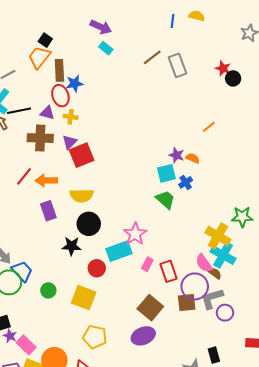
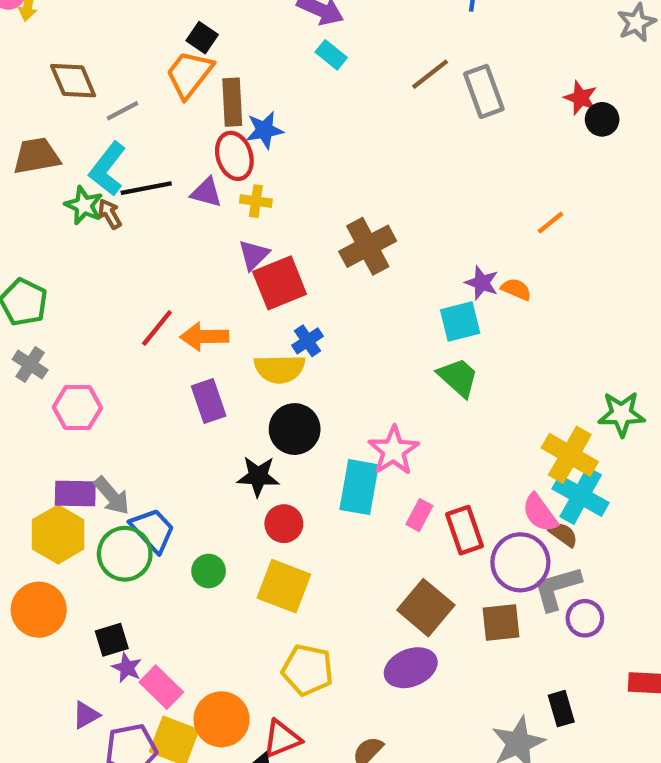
brown cross: (40, 138) -> (368, 246), moved, turned -30
blue cross: (186, 182) -> (307, 341), moved
cyan rectangle: (119, 251) -> (359, 487), turned -60
red circle: (97, 268) -> (284, 524), moved
brown square: (187, 303) -> (501, 623), moved

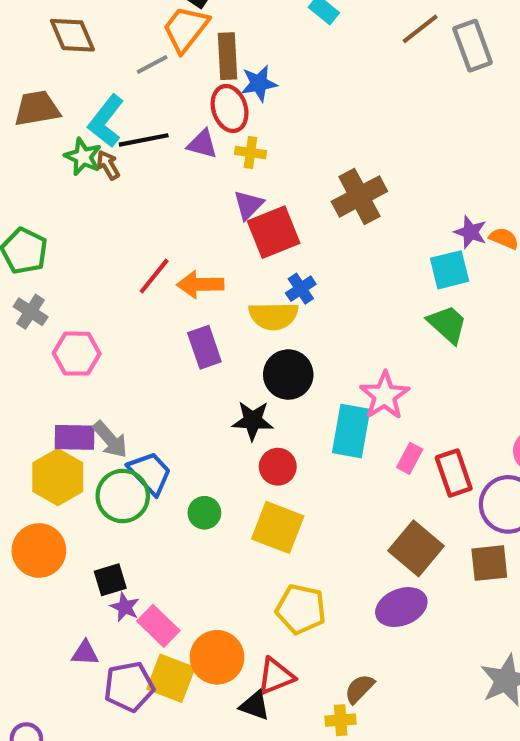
gray line: (123, 111) -> (152, 65), moved
purple triangle: (86, 715) -> (85, 653), turned 32

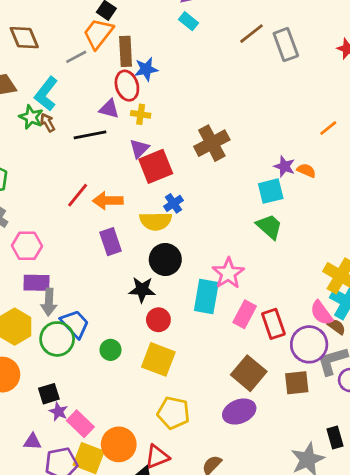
black line: (144, 140) -> (90, 135), moved
purple rectangle: (75, 437) -> (37, 283), moved
gray arrow: (110, 439) -> (49, 302), turned 44
pink rectangle: (410, 458) -> (245, 314), size x1.4

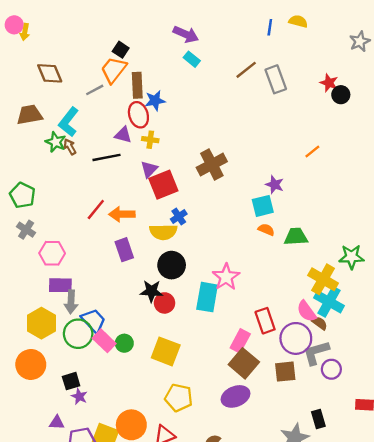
orange semicircle: (306, 170) -> (266, 230), moved
green trapezoid: (269, 227) -> (296, 237), moved, turned -45
pink rectangle: (245, 314) -> (240, 341), moved
red circle: (158, 320) -> (164, 303), moved
pink rectangle: (80, 424) -> (104, 341), moved

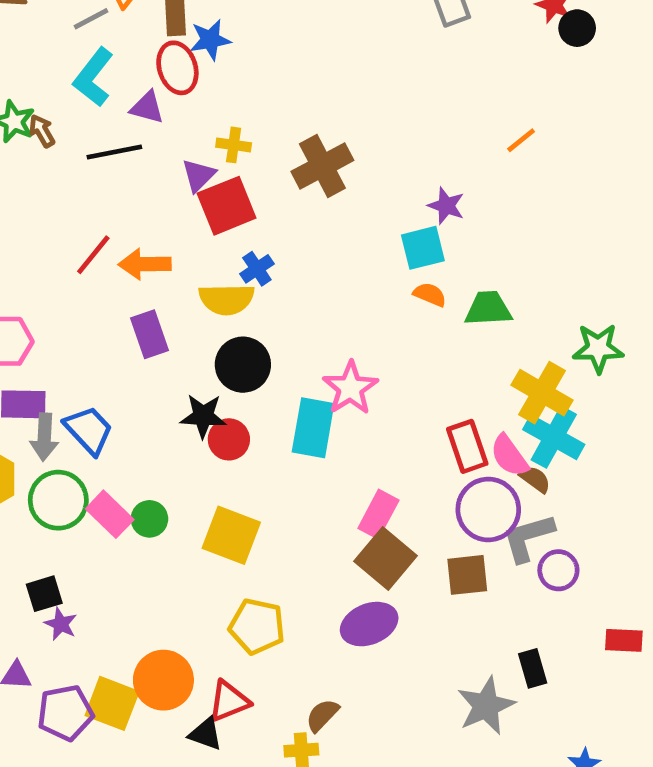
cyan L-shape: (69, 122) -> (93, 77), moved
yellow cross: (150, 140) -> (234, 145), moved
blue trapezoid: (93, 321) -> (89, 430), moved
red rectangle: (265, 321) -> (467, 446), moved

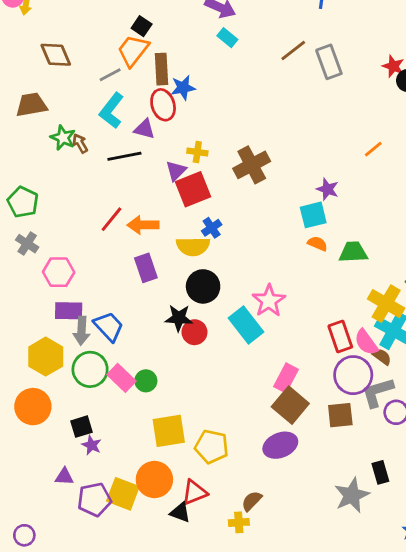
cyan rectangle: (313, 428) -> (246, 325), turned -48
yellow square: (231, 535) -> (169, 431), moved, turned -30

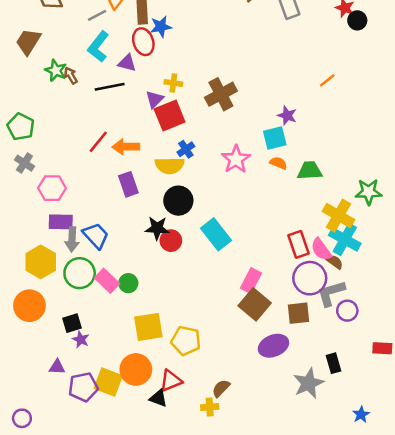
brown trapezoid: (31, 105) -> (28, 42), turned -48
pink star: (269, 301) -> (236, 159), moved
purple ellipse: (280, 445) -> (273, 346), moved

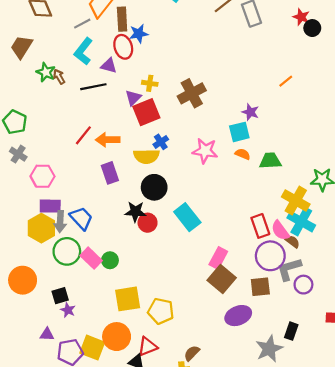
pink star: (236, 159) -> (205, 151), turned -30
yellow hexagon: (41, 262) -> (41, 228), moved
black rectangle: (334, 363) -> (291, 331), turned 35

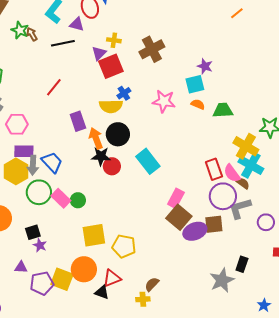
orange line: (286, 81) -> (237, 13), moved
orange arrow: (108, 140) -> (96, 138), moved, turned 70
purple circle: (303, 285) -> (266, 222), moved
purple ellipse: (238, 316) -> (195, 231), moved

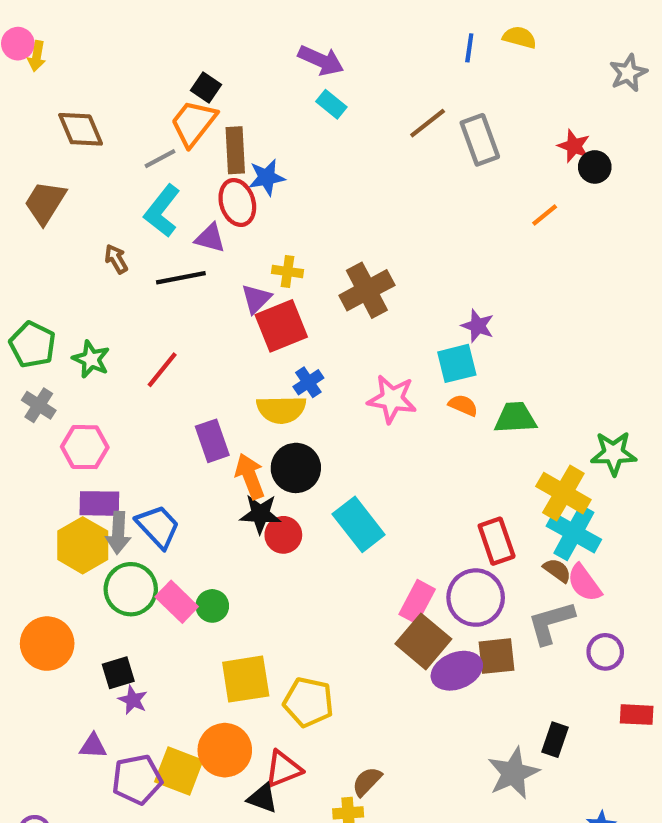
green star: (20, 30) -> (91, 359), moved
pink semicircle: (232, 173) -> (584, 583), moved
purple circle: (223, 196) -> (476, 598), moved

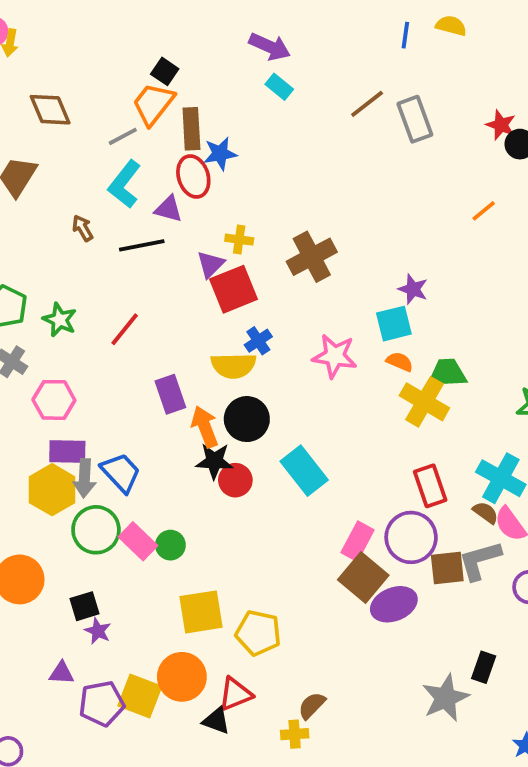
orange line: (545, 215) -> (484, 211), moved
yellow cross: (563, 493) -> (424, 402), moved
brown square: (497, 656) -> (447, 568), moved

